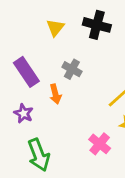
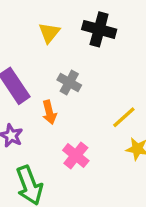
pink cross: (100, 144) -> (76, 155), moved

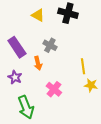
yellow triangle: (49, 33) -> (38, 15), turned -40
yellow line: (124, 117) -> (83, 66), turned -56

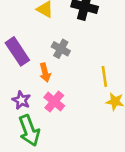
purple star: (15, 77) -> (21, 100), moved
pink cross: (54, 89) -> (54, 102), moved

